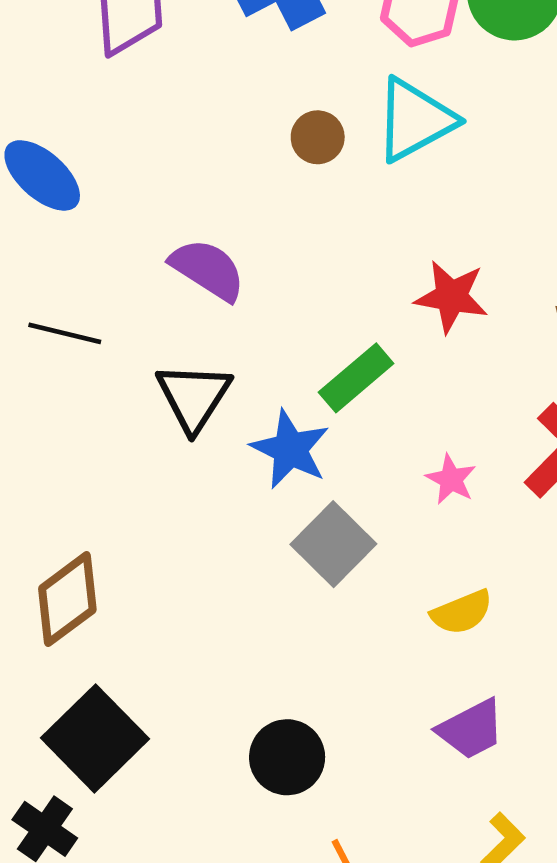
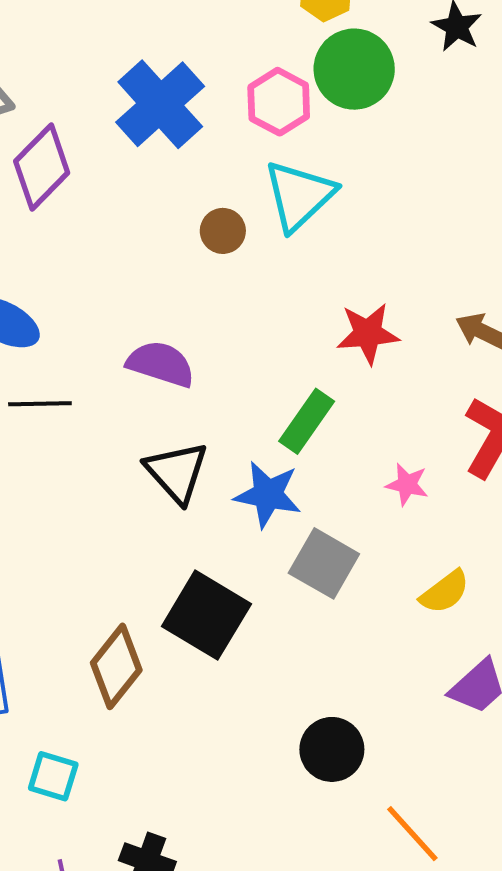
black line: (65, 333) -> (40, 404), moved
black square: (95, 738) -> (206, 615), moved

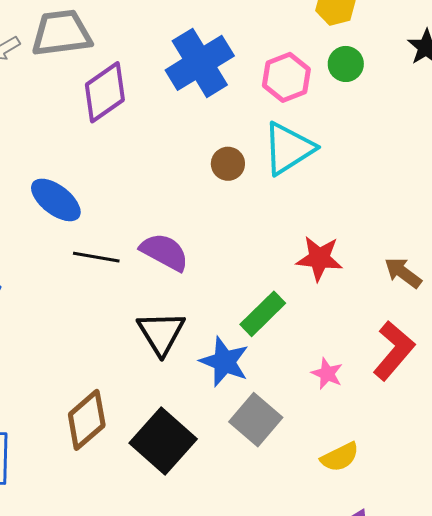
green circle: (354, 69) -> (346, 64), size x0.6
black line: (40, 404) -> (96, 257), moved
brown diamond: (116, 666) -> (87, 420), moved

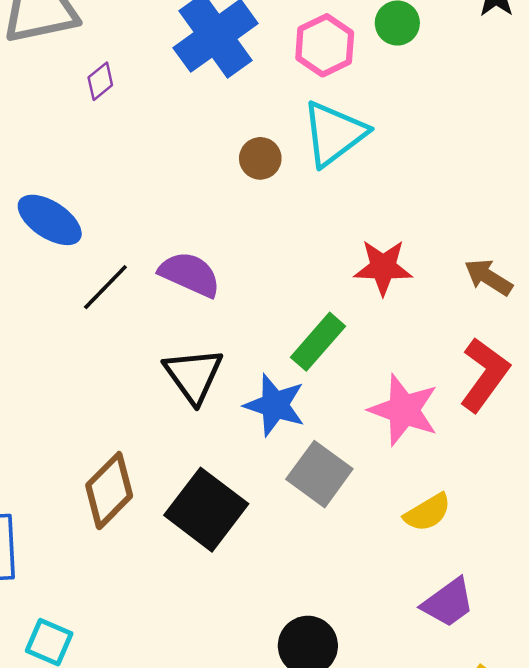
purple diamond: (105, 92) -> (100, 81), size x0.5
black line: (96, 257) -> (105, 287), turned -51
pink star: (327, 374) -> (404, 410), size x1.8

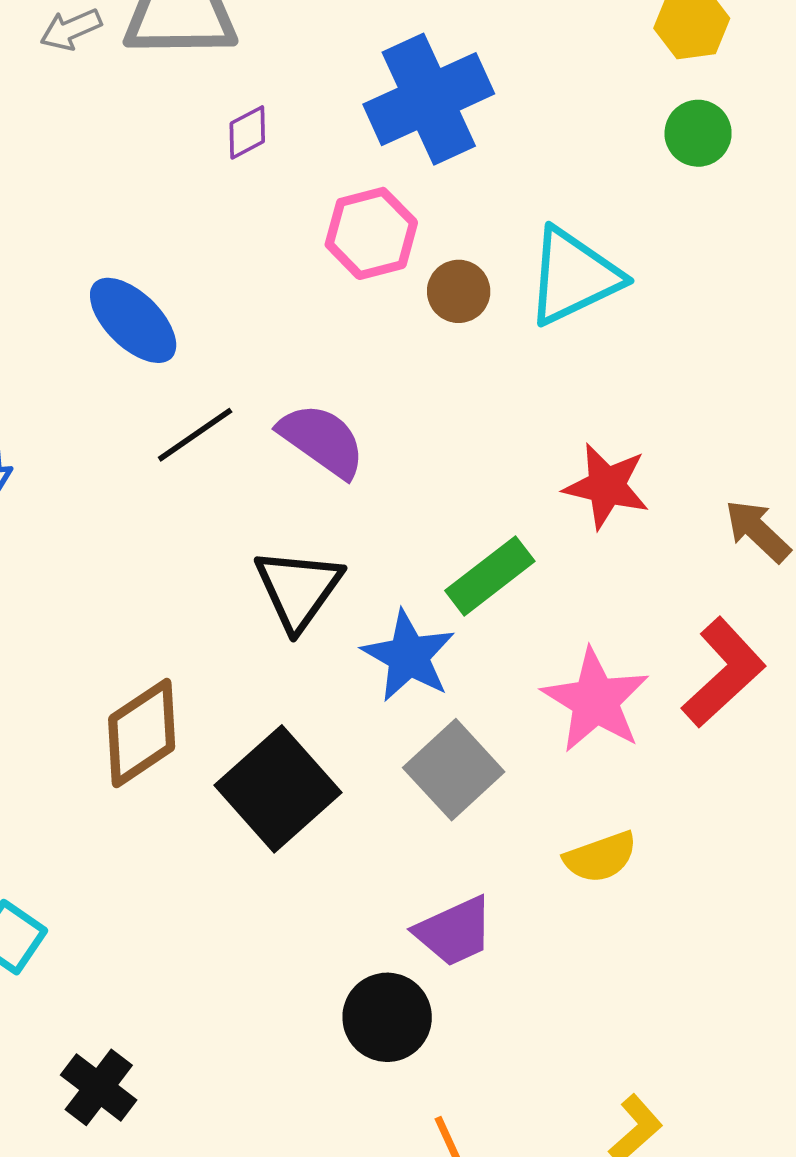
pink hexagon: (325, 45) -> (371, 233), moved
purple trapezoid: (448, 603) -> (454, 931), moved

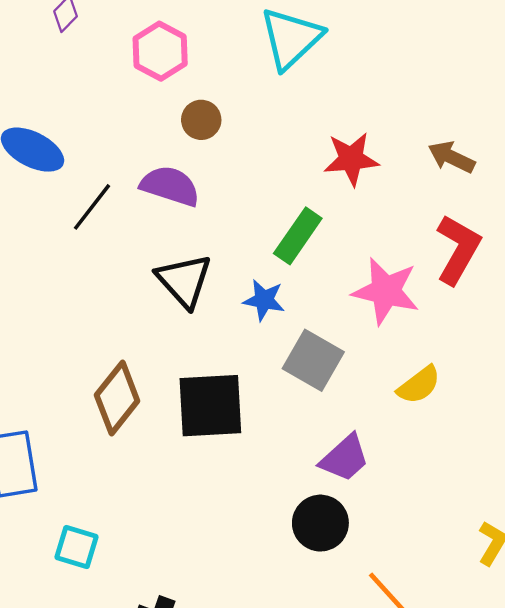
brown circle: (459, 291) -> (201, 120), moved
blue star: (409, 656) -> (264, 300), size x0.7
black square: (278, 789) -> (210, 406), turned -34

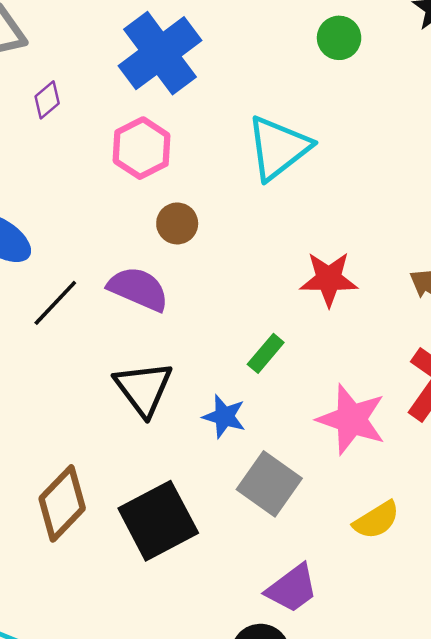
green rectangle: (298, 236) -> (266, 353), size x0.7
black square: (210, 406) -> (158, 521), turned -30

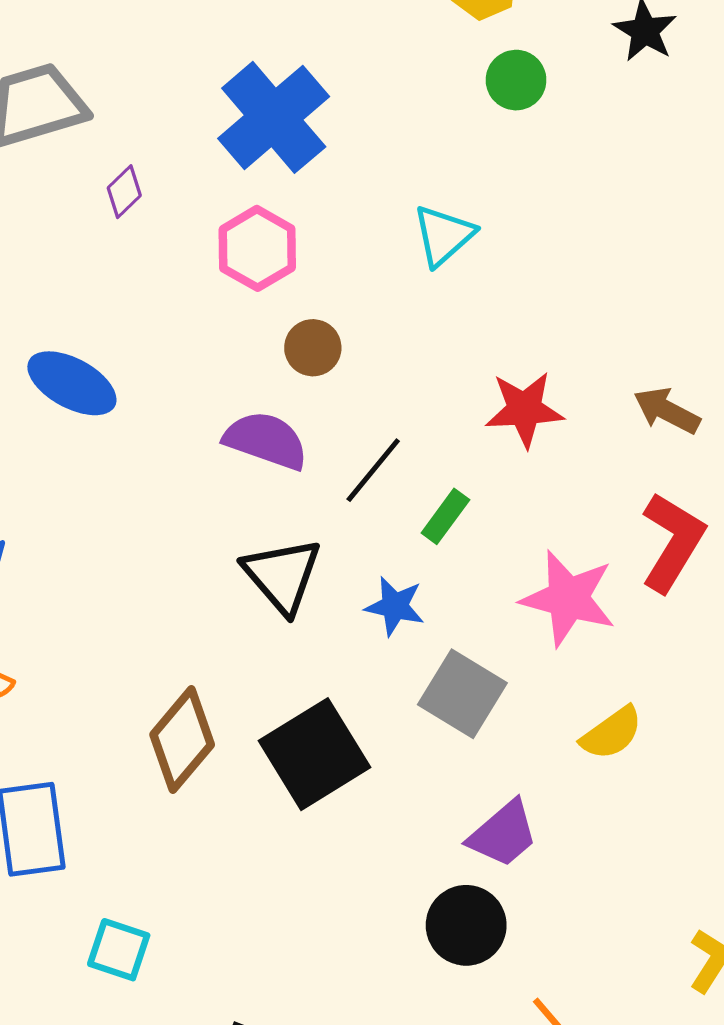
cyan triangle: (278, 148) -> (444, 235), size x0.7
black line: (55, 303) -> (373, 470), moved

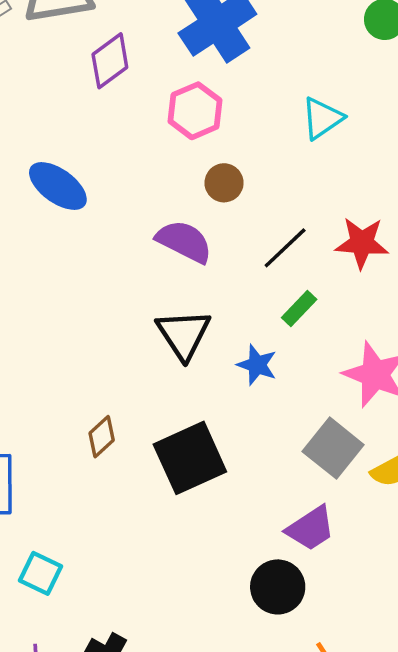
purple diamond: (124, 192) -> (110, 61), size x1.6
black line: (373, 470) -> (285, 248), moved
gray square: (462, 694) -> (333, 448), moved
brown diamond: (182, 740) -> (102, 437), size x0.6

